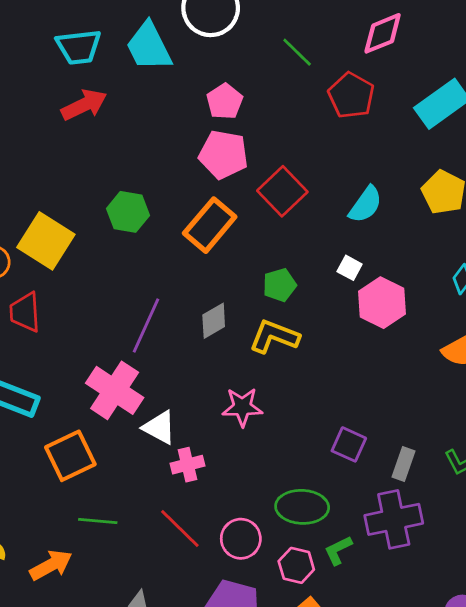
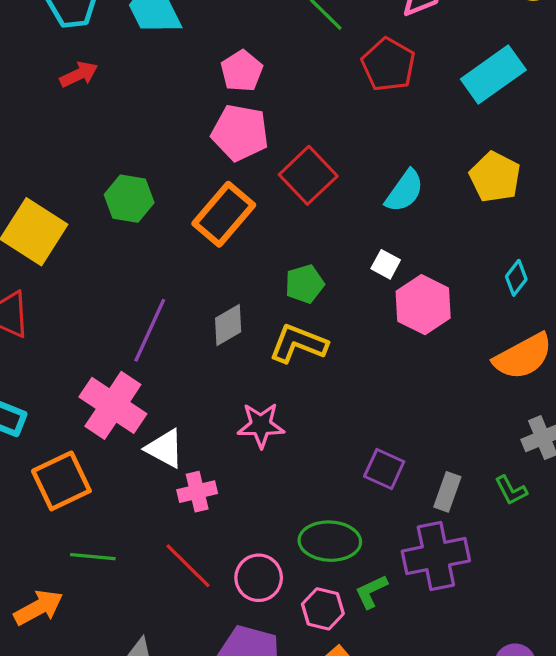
red arrow: (84, 105) -> (79, 74), size x0.7

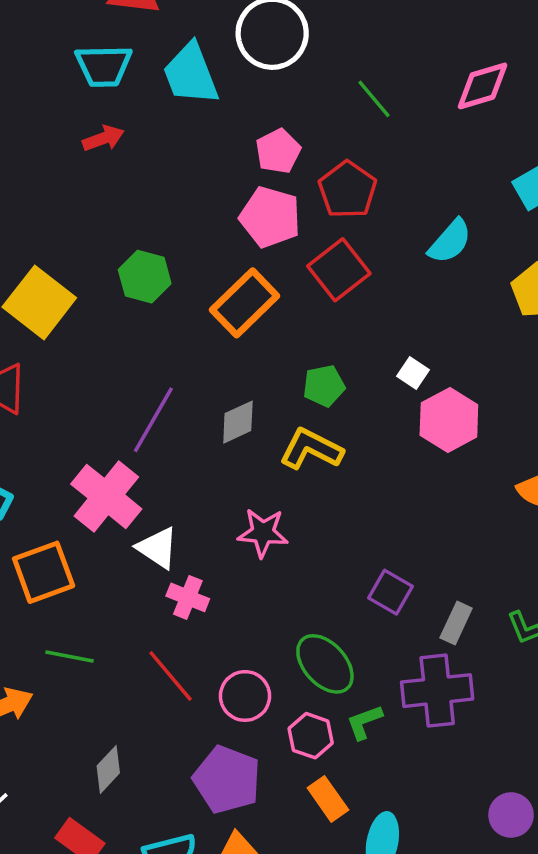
red pentagon: (388, 65) -> (348, 190), moved
cyan semicircle: (404, 191) -> (450, 241), moved
pink cross: (197, 492) -> (188, 597), turned 30
green ellipse: (330, 541) -> (325, 664), turned 40

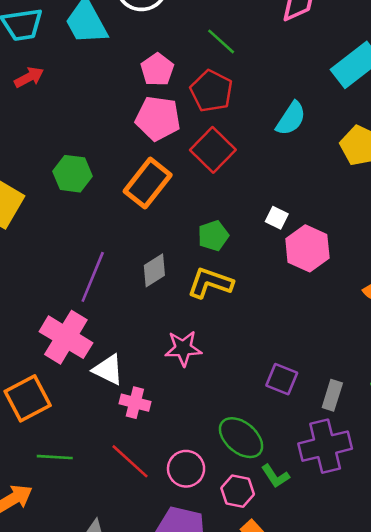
green line: (374, 99) -> (221, 41), moved
green L-shape: (364, 722) -> (275, 476), turned -96

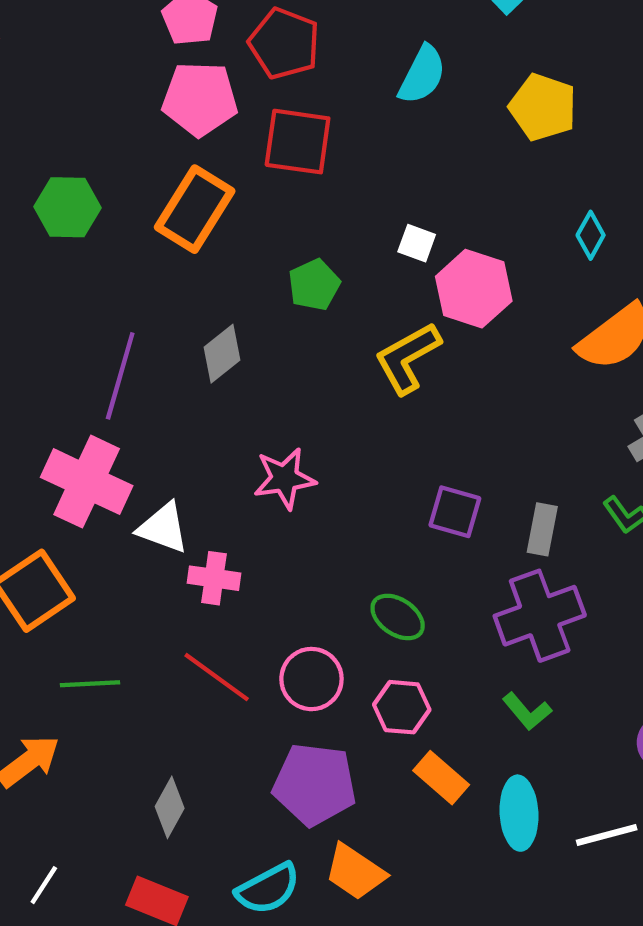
red square: (213, 150) -> (298, 142), turned -30
yellow L-shape: (210, 283) -> (407, 358), moved, turned -42
green ellipse: (241, 438) -> (398, 617), size x0.7
green L-shape: (275, 476) -> (527, 711), moved

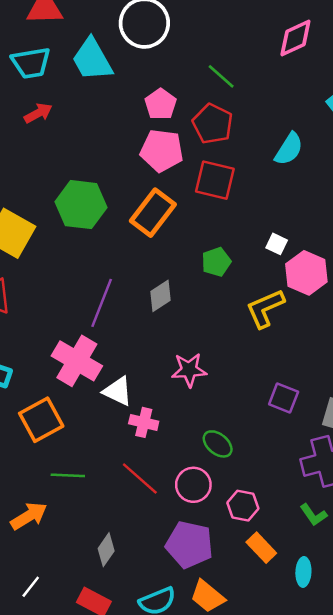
green hexagon: (67, 207) -> (81, 205), size x1.4
green ellipse: (398, 617) -> (218, 444), moved
cyan ellipse: (519, 813) -> (303, 572), size x0.7

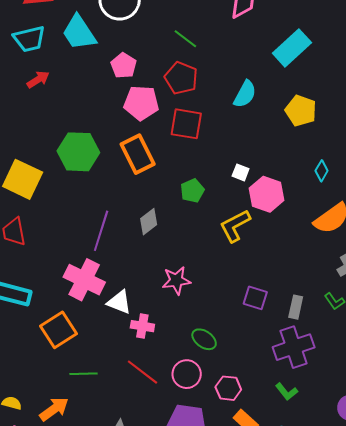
pink pentagon: (161, 104) -> (124, 66), moved
orange rectangle: (153, 213) -> (138, 154), turned -60

